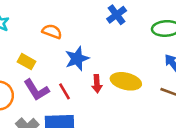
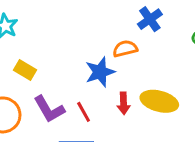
orange semicircle: (52, 31) -> (125, 49), moved, turned -36
yellow rectangle: (26, 62) -> (25, 70), moved

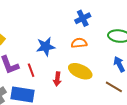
orange semicircle: (125, 49) -> (79, 43), moved
red arrow: (124, 103) -> (57, 79), moved

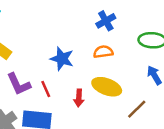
blue star: (46, 47) -> (62, 59), turned 30
brown line: (114, 87) -> (137, 109), moved, turned -72

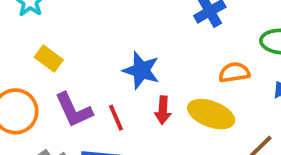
orange semicircle: (103, 52) -> (234, 72), moved
red arrow: (79, 98) -> (163, 110), moved

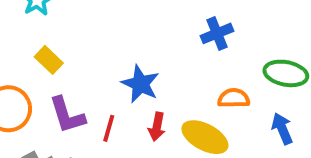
red line: (116, 118) -> (109, 128), turned 32

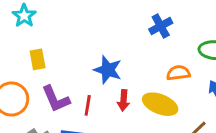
yellow rectangle: (49, 60) -> (38, 59), turned 42

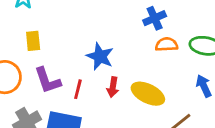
orange semicircle: (178, 73) -> (167, 44), moved

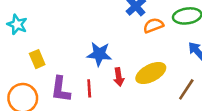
purple L-shape: (47, 80) -> (61, 89), turned 44
yellow ellipse: (148, 94) -> (151, 73), turned -36

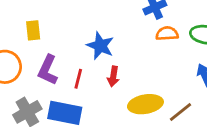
yellow ellipse: (151, 73) -> (145, 104), moved

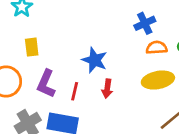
yellow ellipse: (145, 104) -> (158, 80), moved

